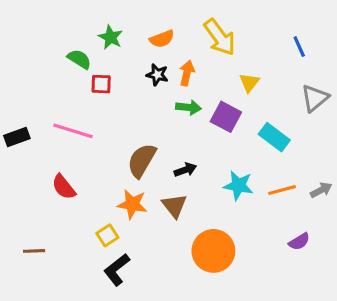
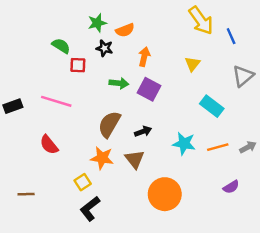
green star: (110, 37) -> (97, 23), moved, turned 30
yellow arrow: (220, 37) -> (201, 20), moved
black star: (157, 75) -> (104, 48), moved
green arrow: (188, 107) -> (119, 83), moved
purple square: (226, 117) -> (149, 89), moved

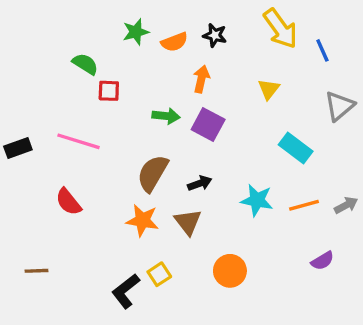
black star: (104, 48) -> (215, 35), moved
yellow square: (83, 182) -> (159, 274), moved
orange circle: (165, 194) -> (230, 271), size x0.7

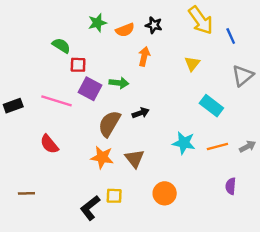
purple square: (208, 124) -> (90, 89), moved
black arrow: (200, 183) -> (141, 113), moved
purple semicircle: (322, 261) -> (231, 186), turned 126
yellow square: (159, 274) -> (114, 196), turned 35

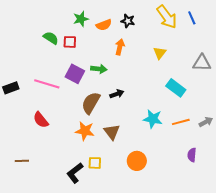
blue line: (231, 36) -> (192, 18), moved
red square: (78, 65) -> (70, 42), moved
gray triangle: (243, 76) -> (202, 63), turned 42

